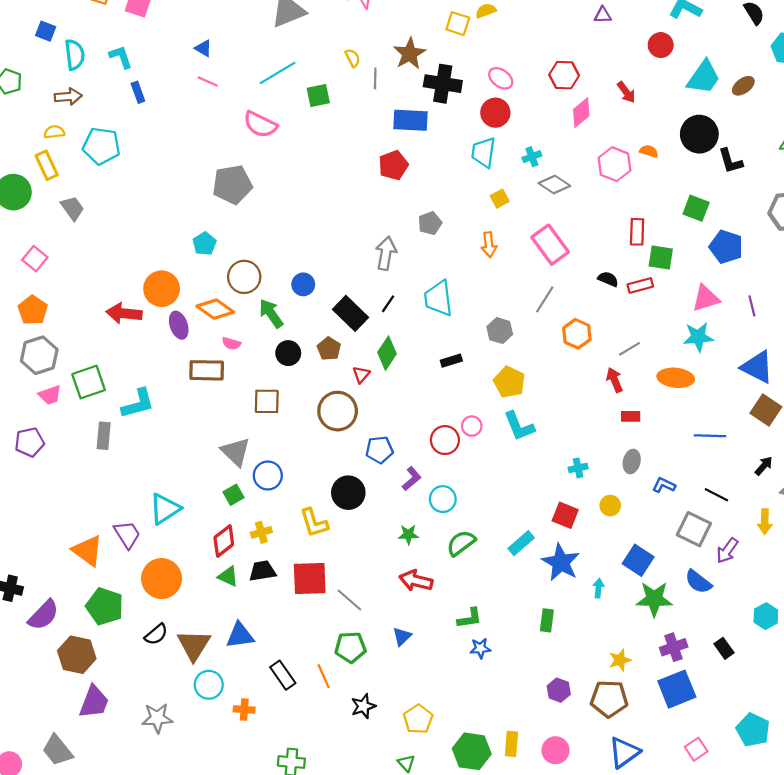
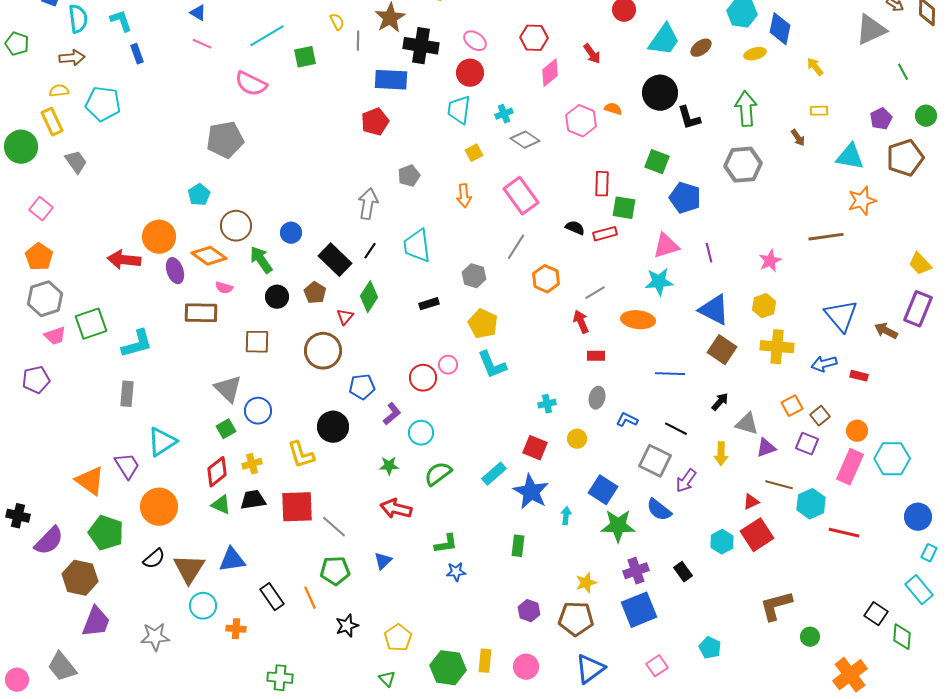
gray rectangle: (104, 436) -> (127, 394), moved
cyan pentagon: (753, 730) -> (710, 648), size x0.7

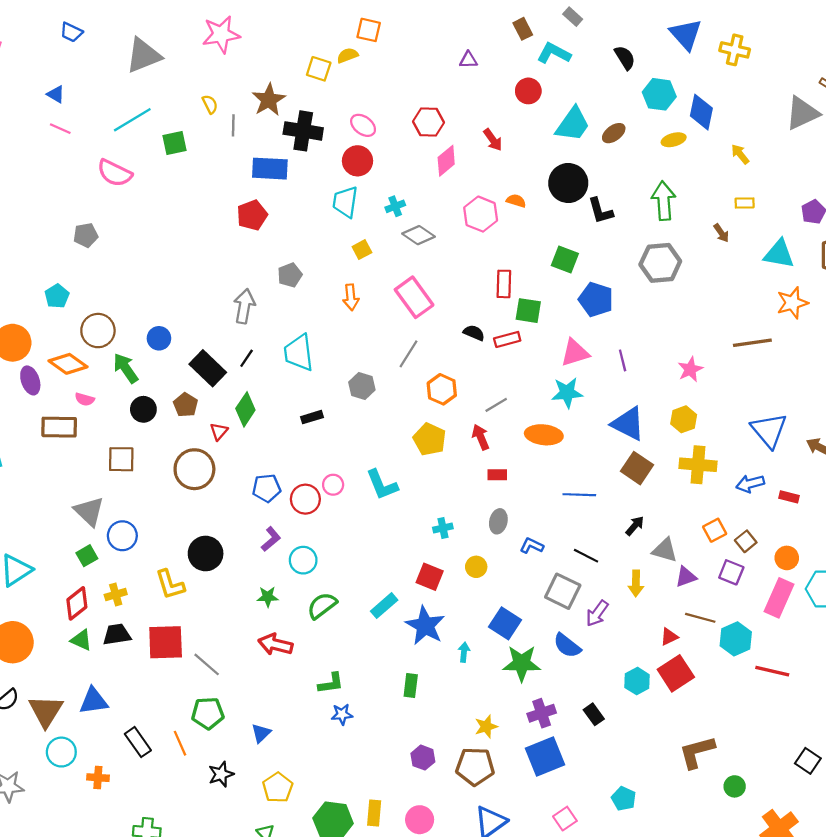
gray pentagon: (225, 140) -> (86, 235), size x0.6
yellow pentagon: (483, 324) -> (430, 439), moved
blue pentagon: (362, 387) -> (267, 488), moved
blue triangle: (383, 561) -> (261, 733), moved

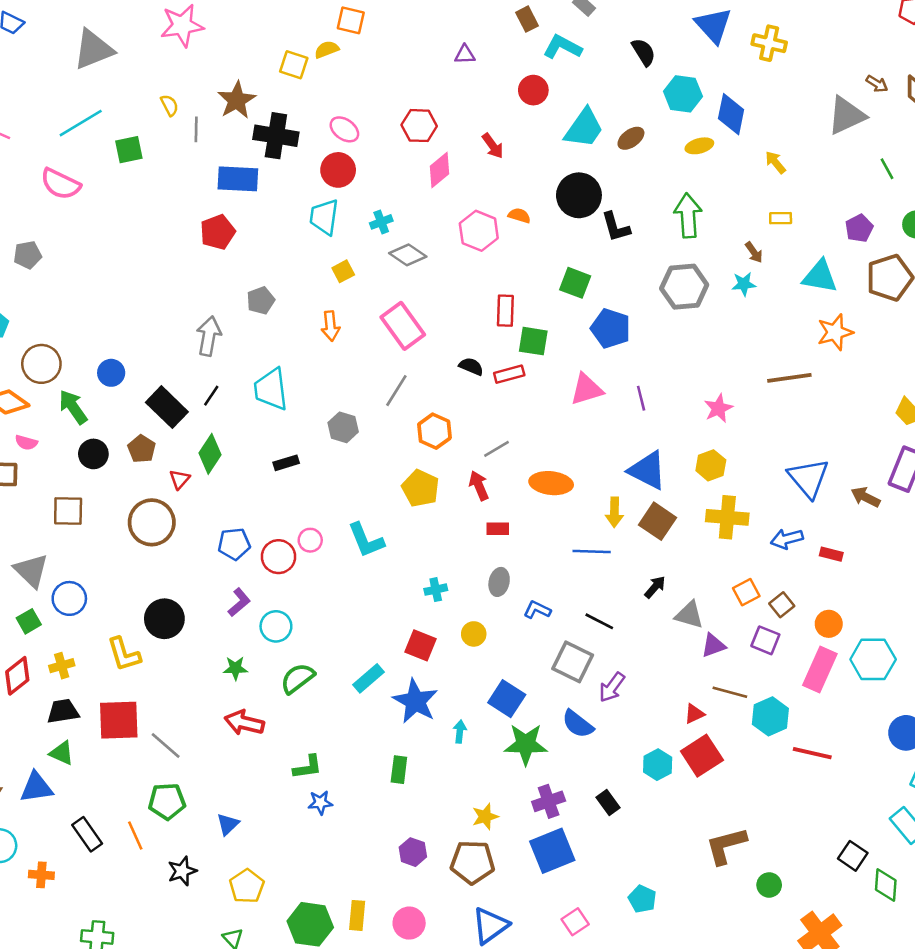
cyan star: (567, 393) -> (744, 284), moved, size x0.7
yellow arrow: (636, 583) -> (614, 512), moved
green triangle: (81, 640) -> (62, 753), moved

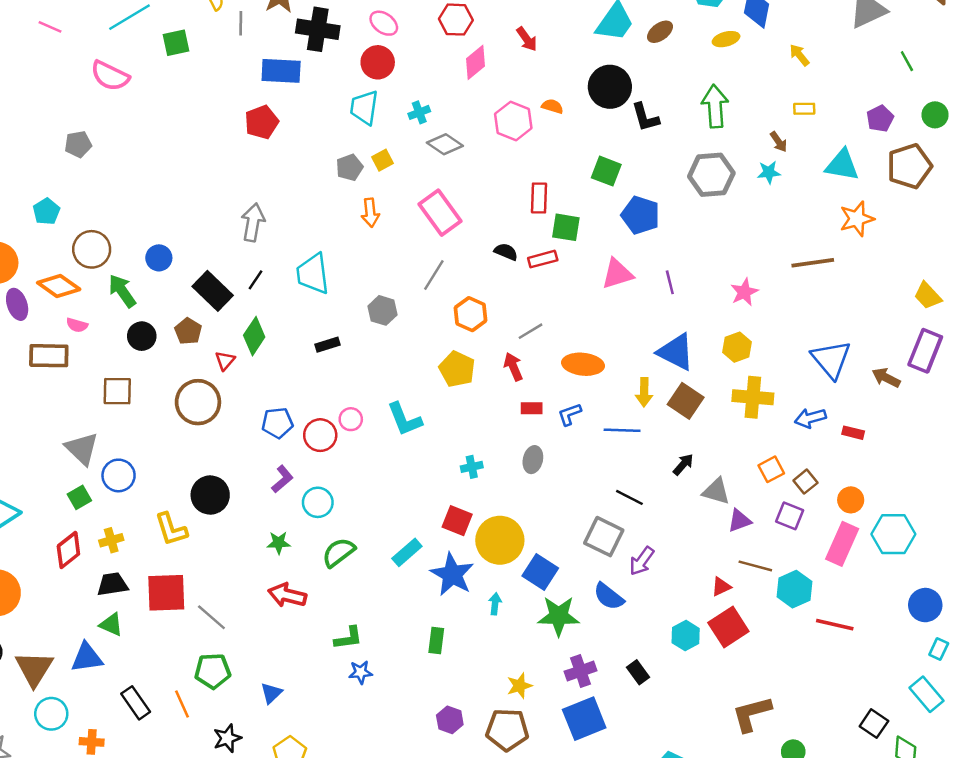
gray pentagon: (261, 301) -> (350, 167), moved
blue L-shape: (537, 610) -> (570, 414), moved, turned -45
yellow circle: (474, 634) -> (500, 540), moved, size x2.0

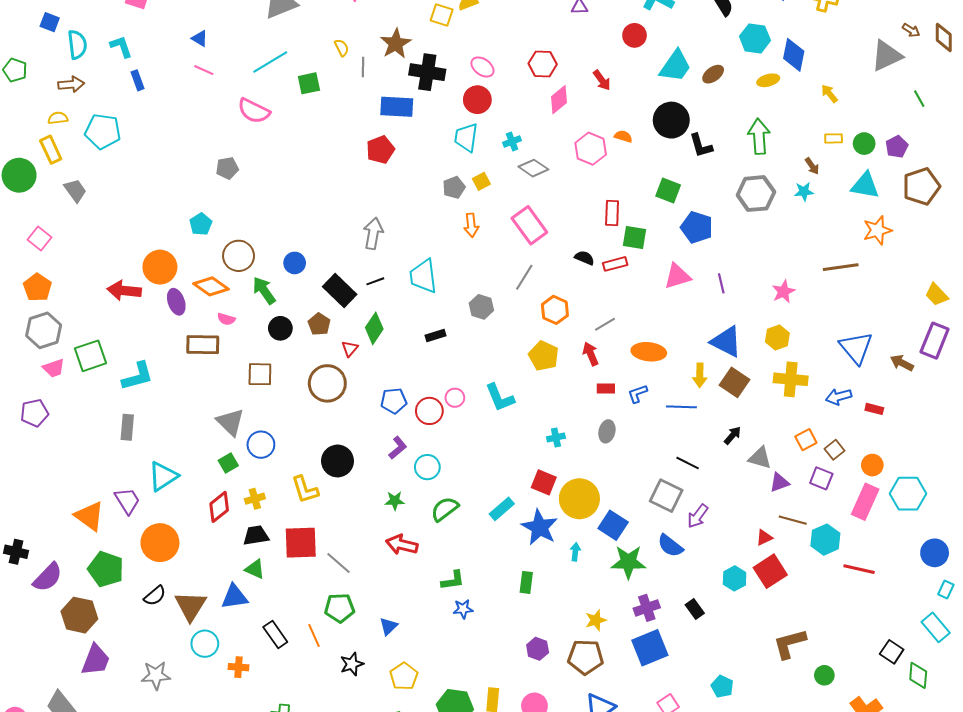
green circle: (935, 115) -> (864, 144), moved
black line: (255, 280) -> (375, 281), turned 36

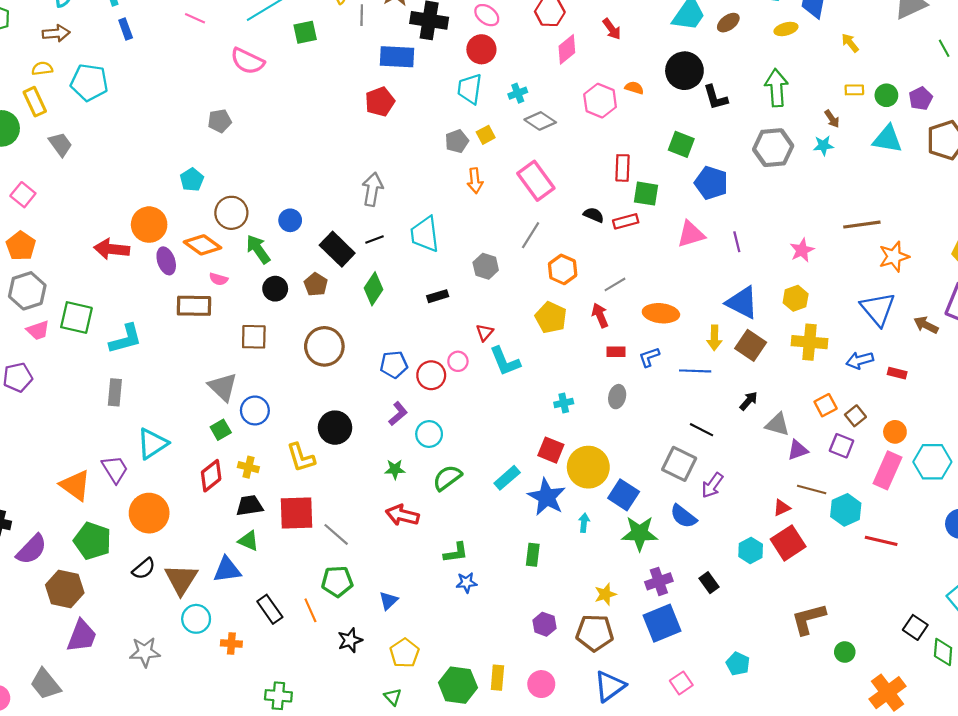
orange star: (877, 230) -> (894, 257), moved
red triangle: (350, 349) -> (485, 332), moved
green square: (91, 356) -> (76, 318), turned 32
yellow cross: (255, 499) -> (248, 467), turned 30

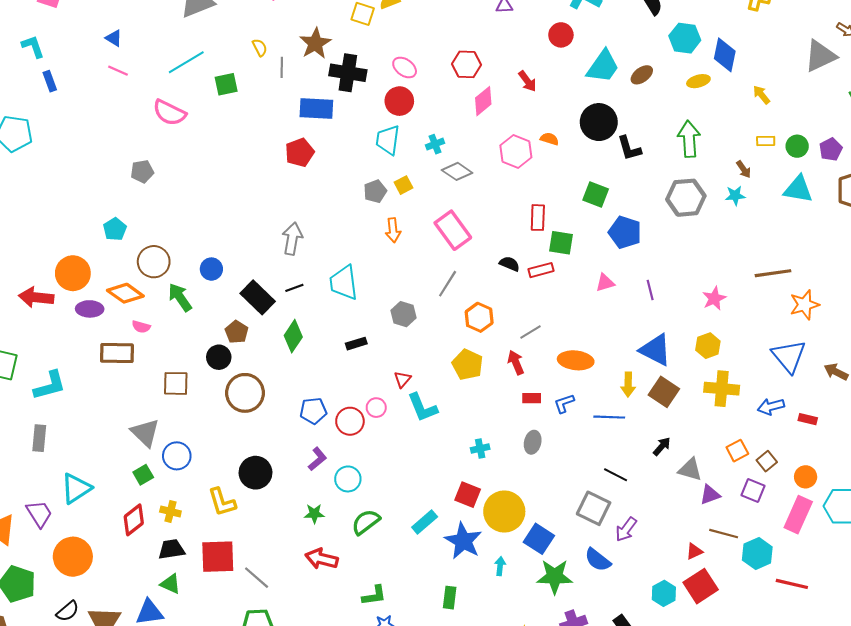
pink triangle: (691, 234) -> (605, 283), size x0.7
purple ellipse: (166, 261) -> (90, 309), turned -70
black circle: (275, 289) -> (219, 357), moved

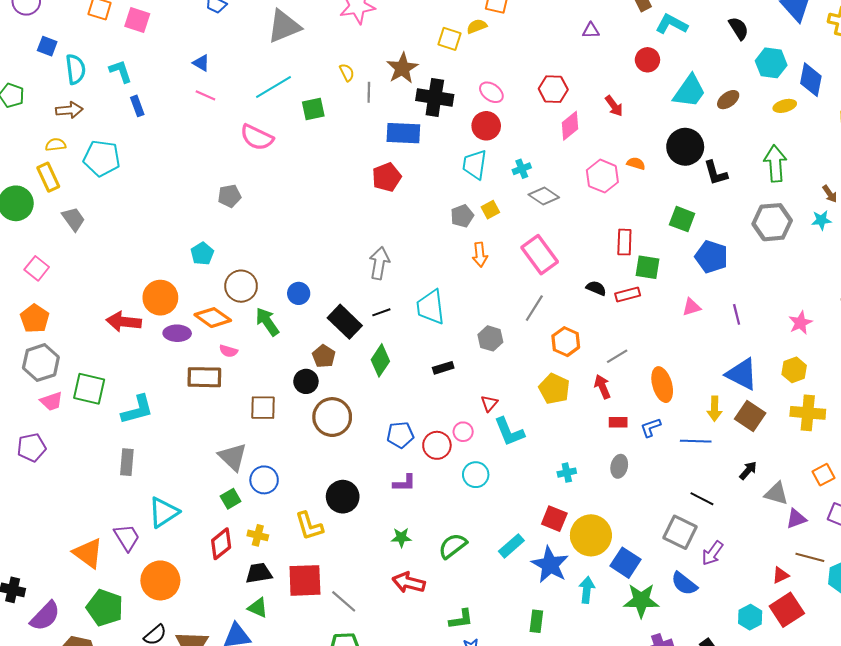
orange ellipse: (576, 360) -> (662, 385), turned 68
purple L-shape: (317, 459) -> (404, 483), turned 40
cyan circle: (348, 479) -> (476, 475), moved
cyan arrow: (500, 566) -> (587, 590), size x1.4

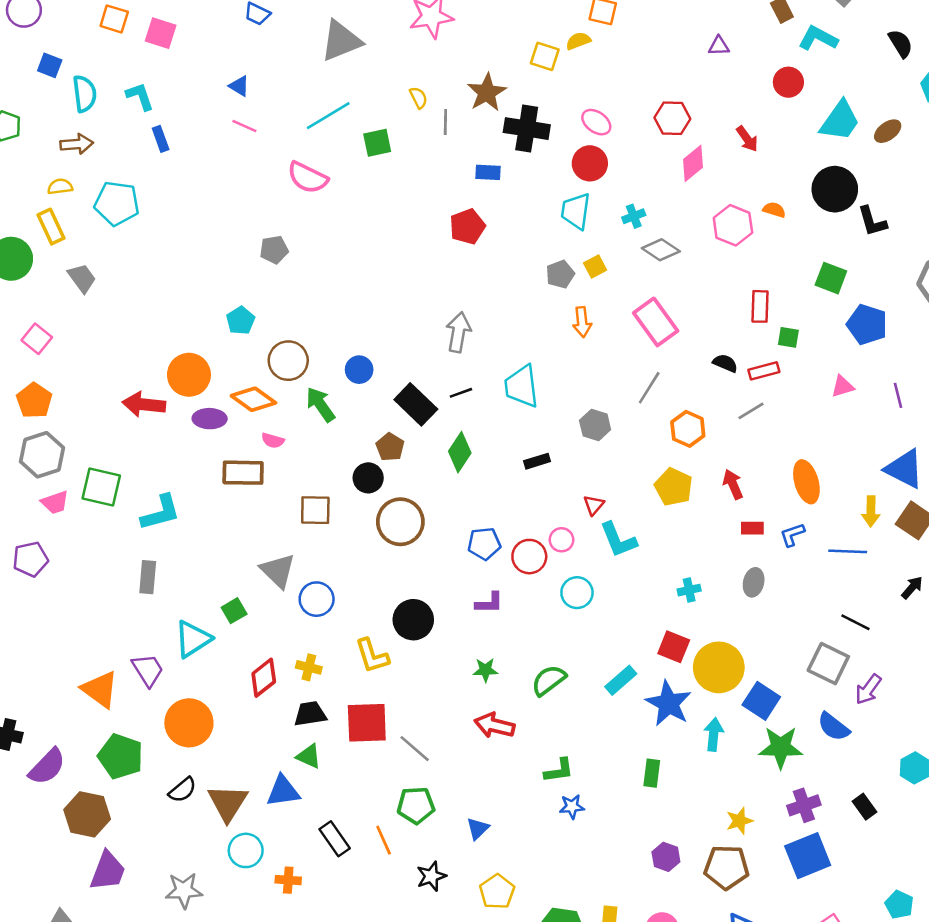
blue rectangle: (403, 133) -> (488, 172), size x0.6
green square: (647, 267) -> (788, 337), size x0.7
gray line: (617, 356) -> (751, 411), moved
green square: (231, 499) -> (234, 611), moved

